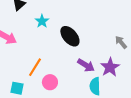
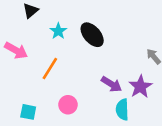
black ellipse: (70, 36) -> (92, 35), moved
orange line: (35, 67) -> (50, 69), moved

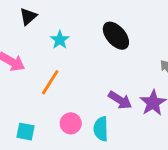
black ellipse: (92, 35) -> (116, 36), moved
cyan semicircle: (122, 110) -> (101, 129), moved

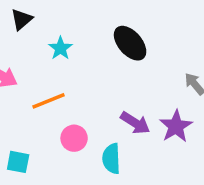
orange line: (50, 82) -> (49, 101), turned 36
pink circle: (71, 123) -> (74, 138), moved

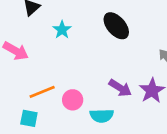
orange line: (49, 101) -> (42, 92), moved
cyan semicircle: (111, 159) -> (102, 116), turned -90

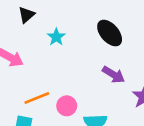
purple arrow: (120, 88) -> (114, 75), moved

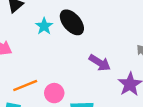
black ellipse: (110, 33) -> (72, 22), moved

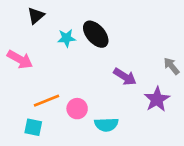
cyan star: (44, 26) -> (66, 38), turned 30

